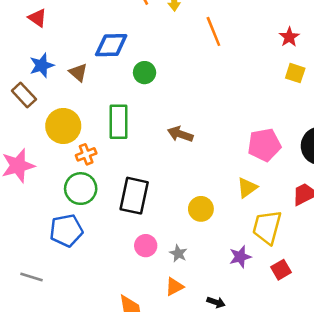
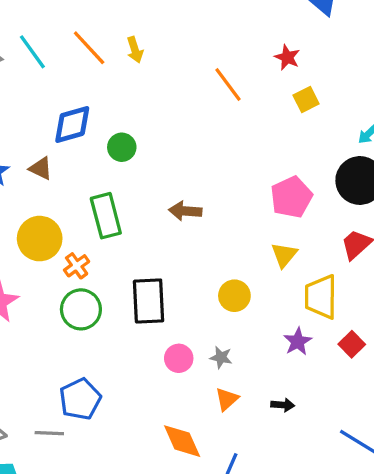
orange line: (213, 31) -> (228, 84), moved
yellow square: (295, 73) -> (306, 99), turned -30
blue pentagon: (66, 230) -> (80, 399), moved

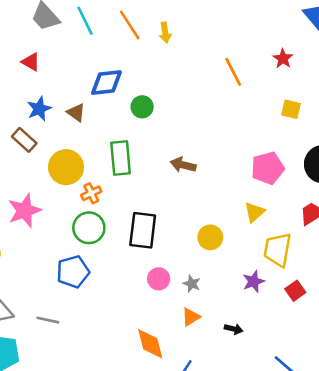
yellow square: (306, 99) -> (291, 109), moved, turned 30
blue pentagon: (80, 399) -> (73, 272), moved

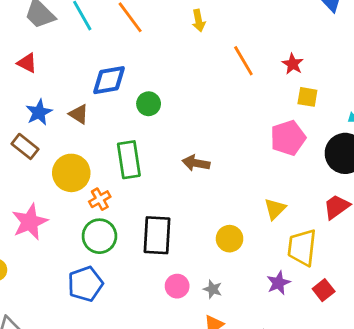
yellow arrow: (165, 33) -> (199, 21), moved
red star: (283, 59) -> (293, 64), moved
pink pentagon: (268, 168) -> (288, 138), moved

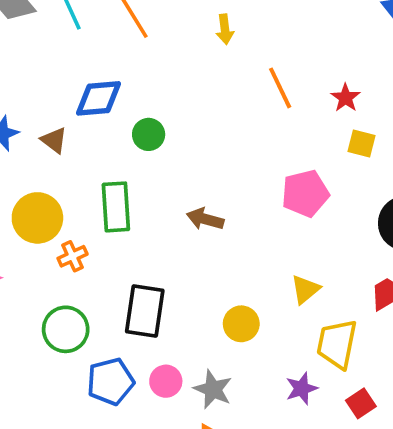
pink pentagon: (288, 138) -> (305, 193), moved
green circle: (99, 236) -> (66, 329), moved
blue pentagon: (85, 284) -> (110, 381), moved
gray star: (213, 289) -> (213, 389), size x1.5

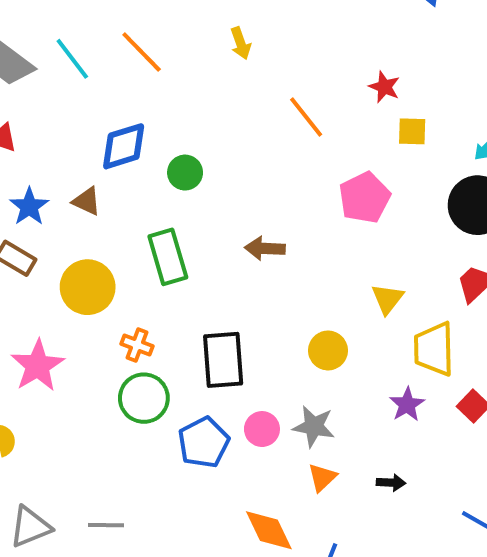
orange line: (280, 88) -> (306, 117), moved
orange cross: (73, 256) -> (137, 345), moved, turned -32

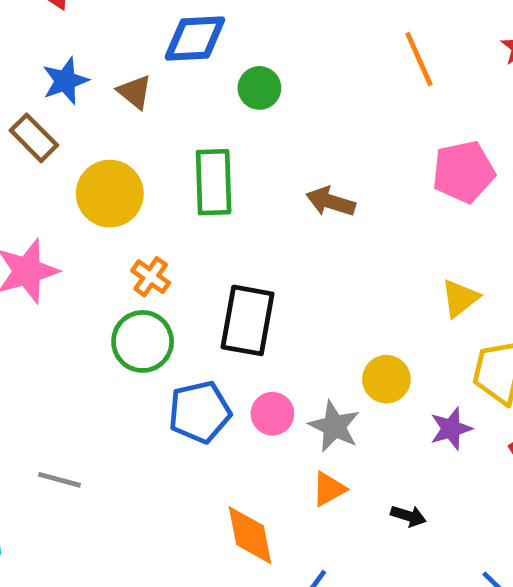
yellow circle: (328, 350) -> (386, 379), moved

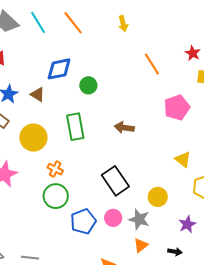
yellow triangle: (460, 298) -> (183, 159), turned -36
black rectangle: (248, 320) -> (115, 181), moved, turned -36
purple star: (451, 429) -> (187, 224), moved

